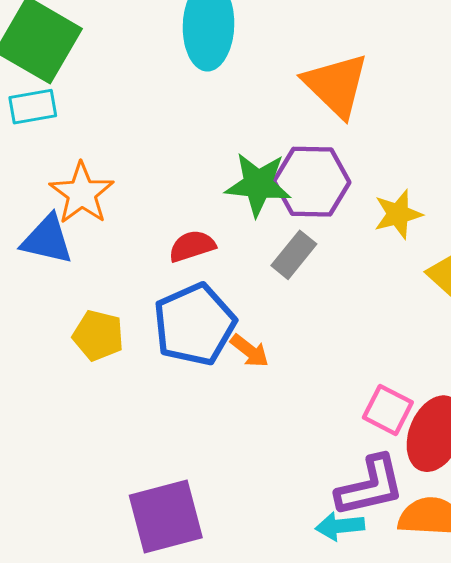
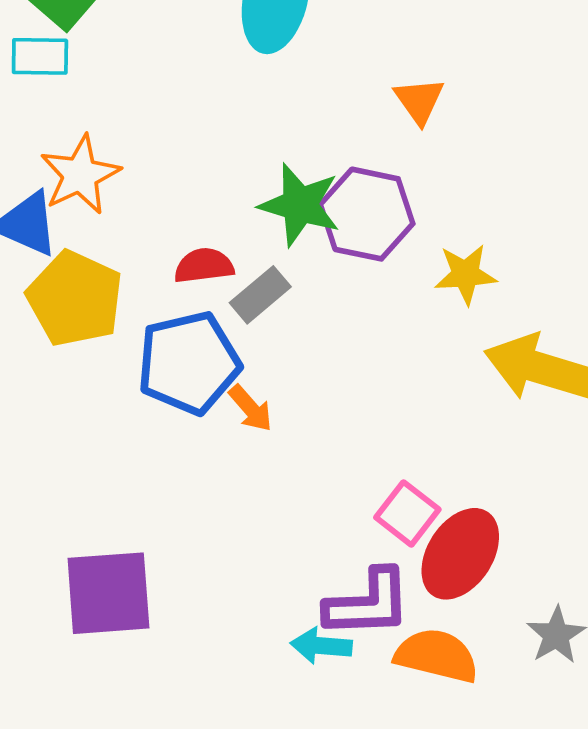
orange triangle: (336, 85) -> (419, 101), size x0.6
gray rectangle: (294, 255) -> (260, 295), moved
yellow pentagon: (98, 335) -> (75, 299), moved, size x1.5

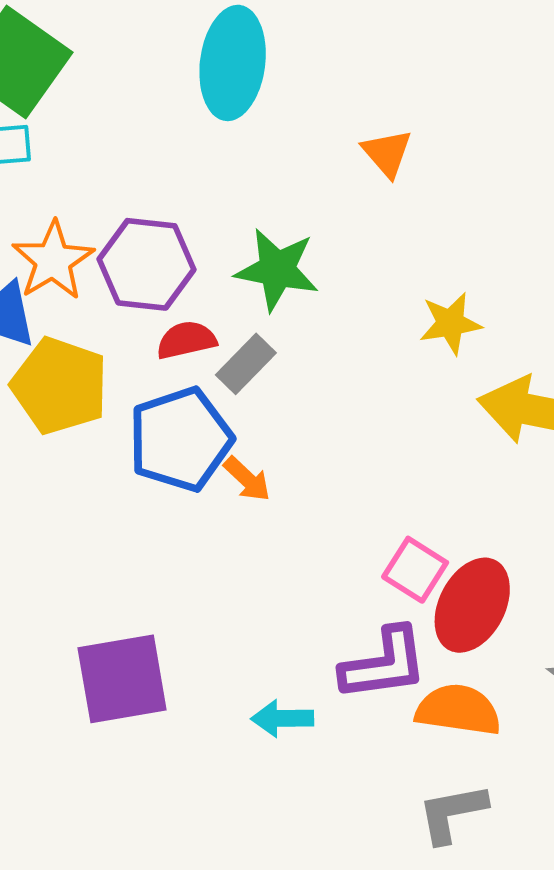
purple hexagon: (367, 214) -> (146, 264), moved
cyan arrow: (321, 646) -> (282, 718), moved

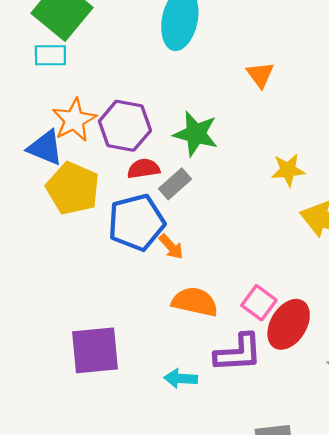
orange semicircle: (458, 710) -> (195, 302), moved

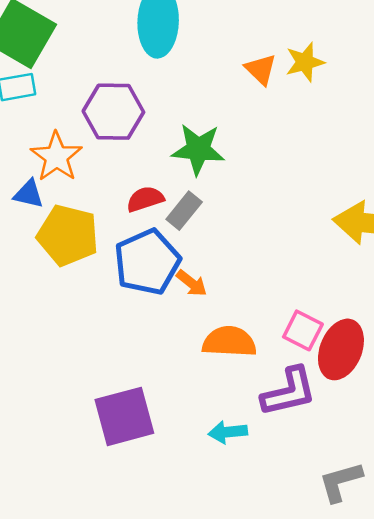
purple hexagon: (125, 126) -> (113, 112), moved
blue triangle: (45, 148) -> (29, 194), size x0.7
yellow star: (288, 170) -> (305, 62), moved

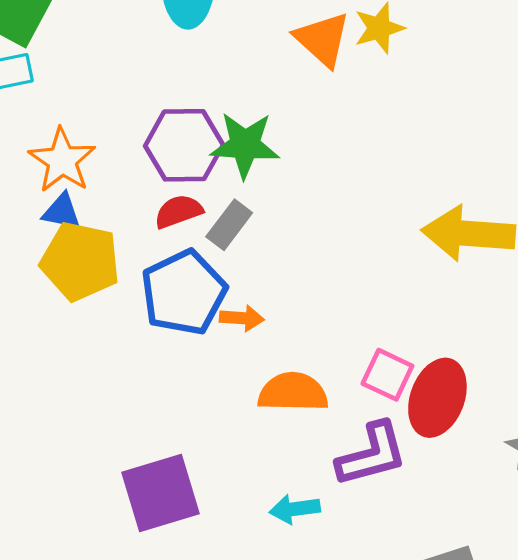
orange triangle: (261, 69) -> (322, 39), size x1.4
purple hexagon: (113, 112) -> (184, 145), moved
blue triangle: (29, 194) -> (62, 212), moved
orange arrow: (192, 283) -> (242, 318), turned -32

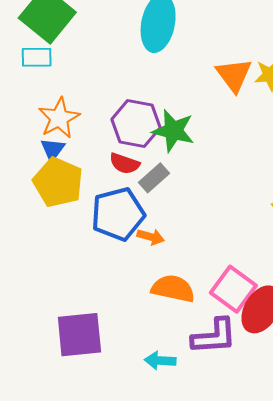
red semicircle: (178, 211) -> (125, 164), turned -152
blue triangle: (62, 212) -> (53, 150), turned 44
pink square: (387, 375) -> (233, 289), size x1.4

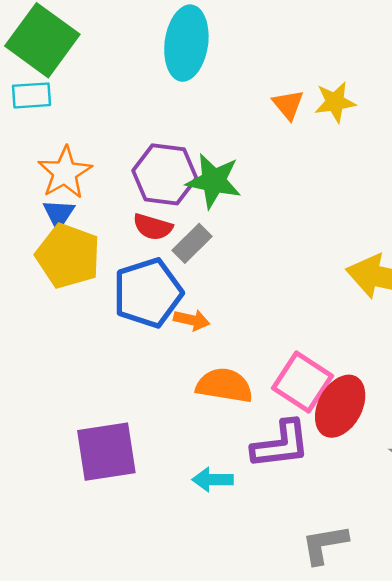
orange triangle: (234, 75) -> (288, 105), size x0.7

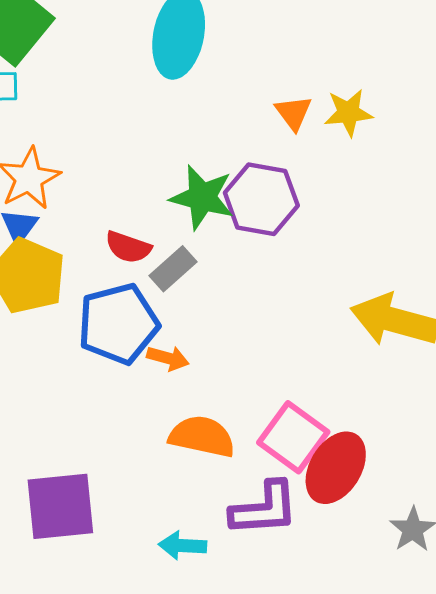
purple hexagon: (165, 174) -> (261, 199), moved

